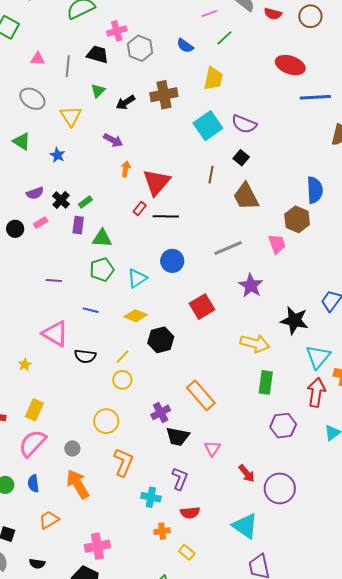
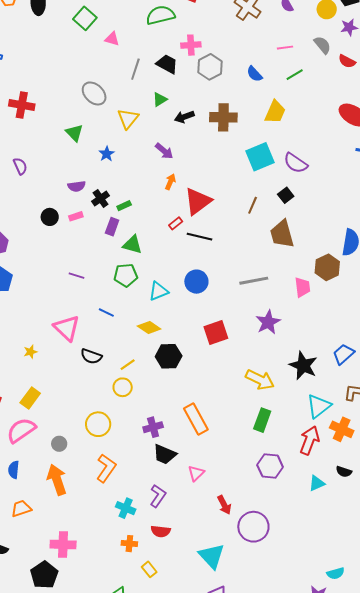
pink triangle: (38, 59) -> (112, 39), moved

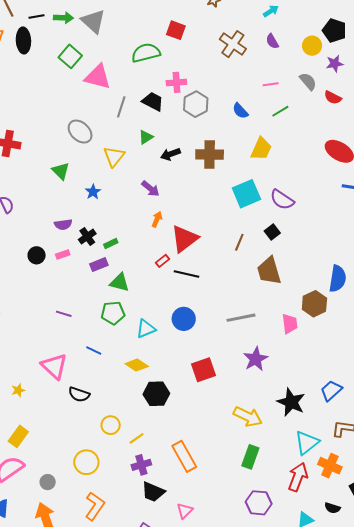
pink triangle: (112, 39) -> (98, 77), size x1.8
purple rectangle: (112, 227) -> (99, 265), turned 48
yellow line: (128, 365) -> (137, 438), moved

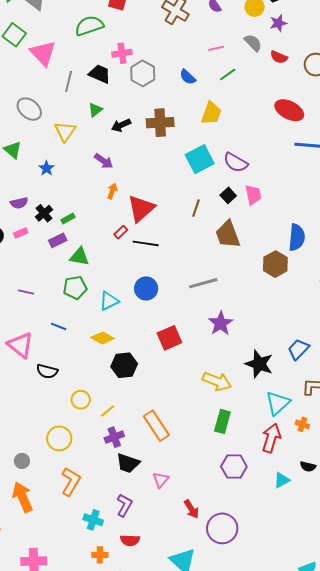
pink triangle: (98, 77) -> (43, 53), turned 36
pink trapezoid: (290, 324) -> (253, 195), moved
orange cross: (330, 466) -> (302, 424), size x0.6

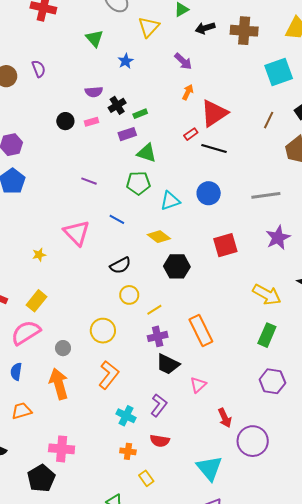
black semicircle: (47, 371) -> (120, 265), moved, turned -50

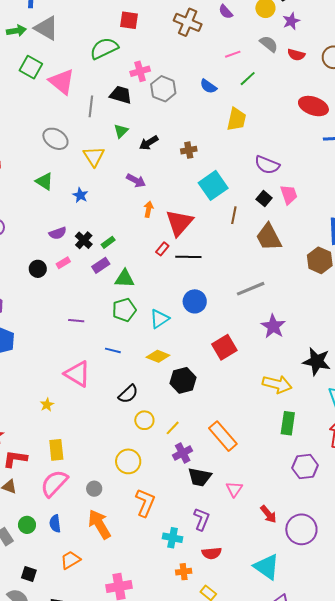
brown cross: (244, 31) -> (189, 150), moved, size x0.6
cyan square: (279, 72) -> (213, 185), moved
yellow rectangle: (36, 301) -> (56, 450), turned -30

